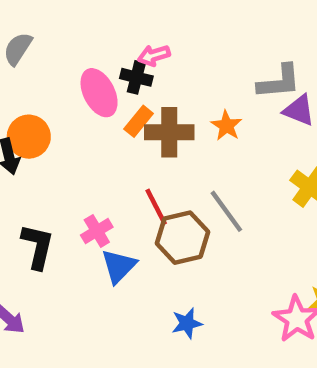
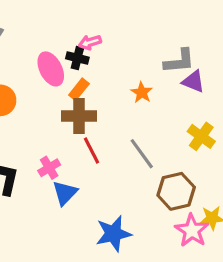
brown cross: (169, 132) -> (79, 116), moved
brown hexagon: (182, 238) -> (176, 191), moved
blue star: (187, 323) -> (113, 234), size x1.6

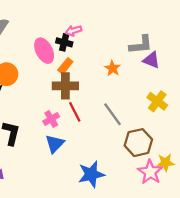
pink cross: (49, 168) -> (51, 119), moved

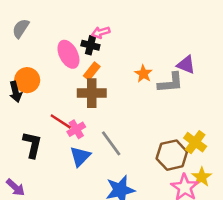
gray L-shape: (141, 45) -> (171, 83), moved
yellow cross: (157, 101) -> (195, 142), moved
red line: (75, 112) -> (61, 121), moved, turned -30
gray line: (112, 114) -> (111, 143), moved
yellow star: (165, 163) -> (202, 177), turned -30

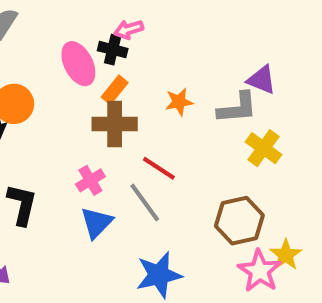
orange star: (143, 74) -> (179, 102), moved, turned 30
red line: (61, 121) -> (159, 168), moved
yellow cross: (195, 142) -> (264, 148), moved

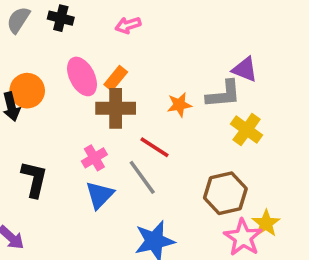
black cross: (113, 50) -> (61, 18), moved
pink ellipse: (78, 64) -> (82, 76), moved
orange star: (179, 102) -> (179, 105), moved

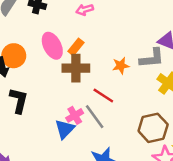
pink cross: (94, 158) -> (75, 115), moved
black L-shape: (34, 179) -> (19, 100), moved

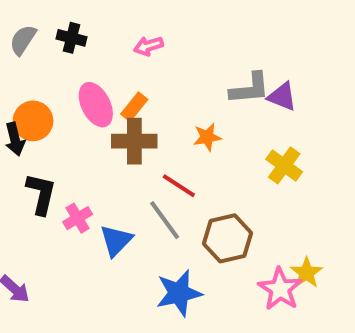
gray L-shape: (152, 58) -> (250, 88), moved
pink cross: (75, 115) -> (78, 218), moved
brown hexagon: (153, 128) -> (227, 238), moved

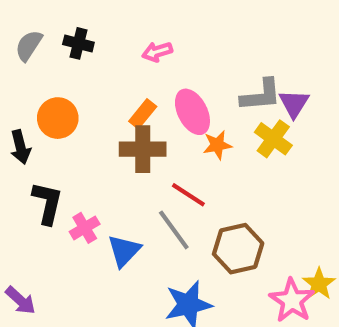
purple triangle: (282, 97) -> (294, 104), turned 40
pink ellipse: (96, 105) -> (192, 112), moved
orange circle: (33, 121) -> (58, 118), moved
yellow cross: (284, 165) -> (273, 139), moved

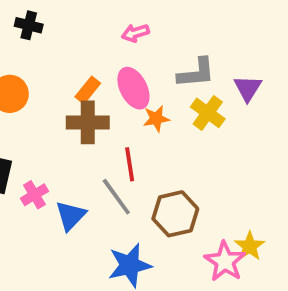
pink arrow: (157, 52) -> (135, 33), moved
purple triangle: (294, 104) -> (248, 88), moved
red line: (188, 195) -> (130, 164), turned 48

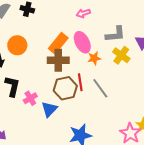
orange rectangle: (88, 90) -> (58, 43), size x1.5
gray line: (116, 197) -> (100, 88), moved
brown hexagon: (175, 214) -> (65, 88), moved

